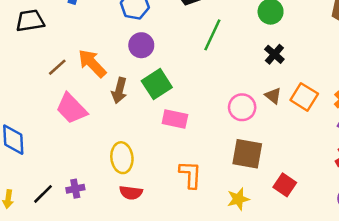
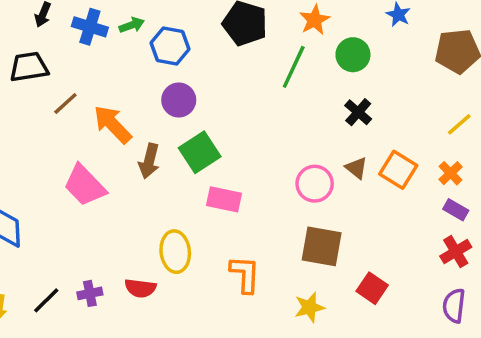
green line: (212, 35) -> (294, 67), moved
brown line: (57, 67) -> (65, 103), moved
yellow ellipse: (122, 158) -> (175, 252), moved
red semicircle: (131, 193) -> (140, 288), moved

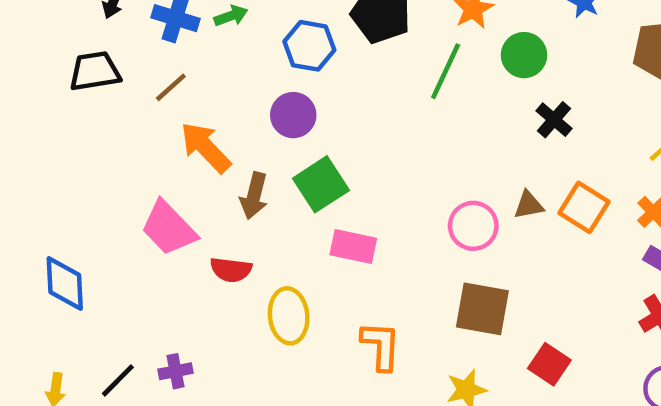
blue hexagon: (170, 46) -> (309, 46), moved
brown line: (65, 103) -> (171, 87), moved
black cross: (358, 112) -> (554, 120), moved
brown triangle: (356, 168) -> (529, 205), turned -50
red semicircle: (140, 288) -> (231, 270), moved

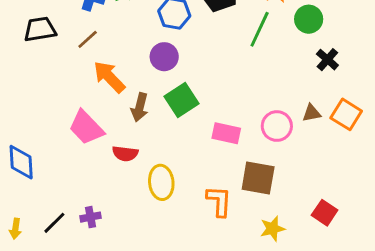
pink rectangle: (353, 247) -> (226, 133), moved
brown square: (482, 309) -> (258, 178), moved

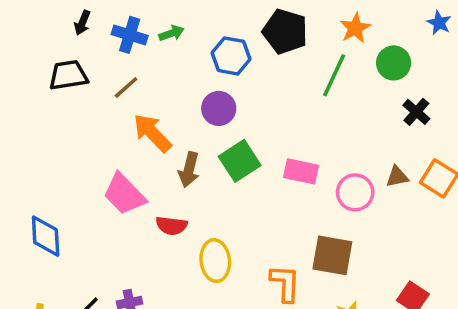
pink rectangle: (226, 133) -> (301, 171), moved

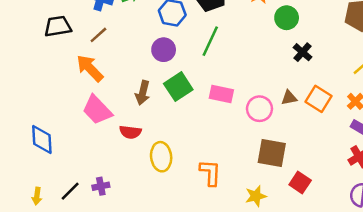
green line: (334, 75) -> (210, 41), moved
orange arrow: (152, 133) -> (90, 68), moved
brown square: (332, 255) -> (272, 153), moved

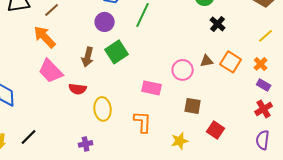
pink rectangle: (221, 94) -> (152, 88), moved
brown square: (272, 153) -> (193, 106), size x0.7
purple cross: (101, 186) -> (86, 144), moved

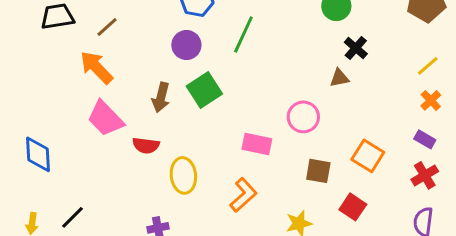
brown triangle: (207, 61) -> (339, 78), moved
orange square: (231, 62) -> (368, 156), moved
orange cross: (261, 64) -> (431, 100), moved
orange L-shape: (143, 122) -> (243, 195), turned 45

